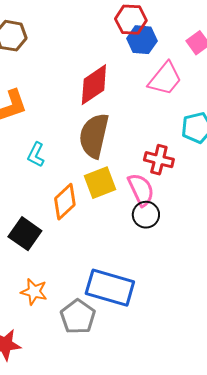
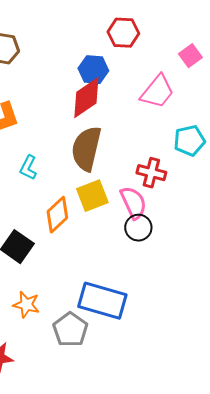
blue hexagon: (142, 40) -> (93, 70), moved

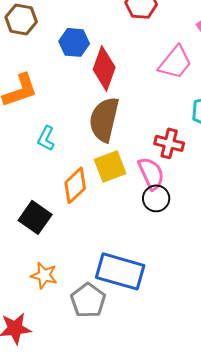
blue hexagon: (93, 70) -> (74, 42), moved
red diamond: (86, 98) -> (104, 68), turned -36

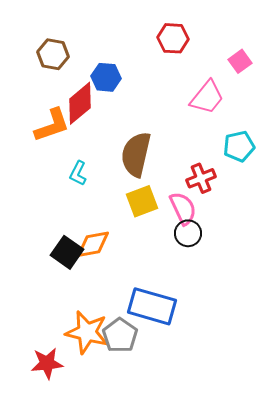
red diamond: (104, 68) -> (80, 103), moved, turned 30
red cross: (169, 143) -> (201, 178), turned -36
orange diamond: (75, 185) -> (93, 244), moved, turned 33
orange star: (44, 275) -> (87, 332), moved, size x1.6

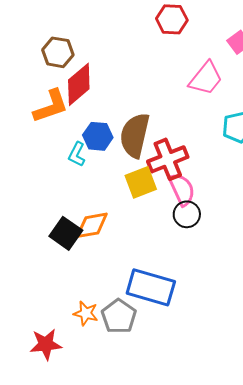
brown hexagon: (53, 54) -> (58, 52), moved
blue hexagon: (106, 77) -> (98, 136), moved
red cross: (201, 178) -> (168, 159), moved, size x1.4
orange star: (87, 332) -> (86, 313), size x0.6

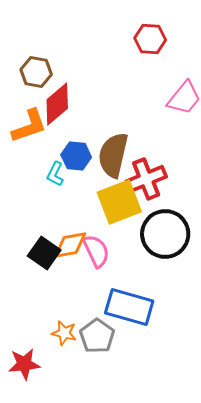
yellow square: (141, 182) -> (119, 202), size x1.4
pink semicircle: (182, 189) -> (96, 251), moved
black circle: (187, 214) -> (165, 234), size x1.8

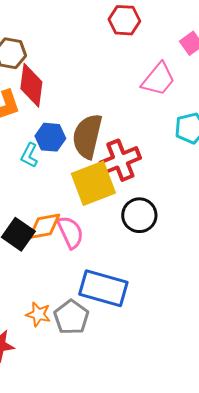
red diamond: (57, 104) -> (31, 85), turned -42
black circle: (165, 234) -> (139, 215), size x0.7

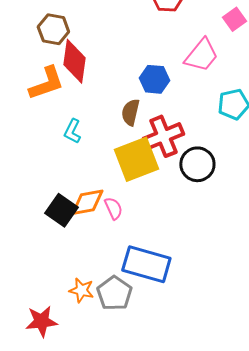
brown semicircle: (87, 136) -> (130, 112), size x0.6
blue hexagon: (50, 137) -> (154, 79), moved
black circle: (139, 215) -> (197, 164), moved
pink semicircle: (70, 232) -> (113, 208), size x0.7

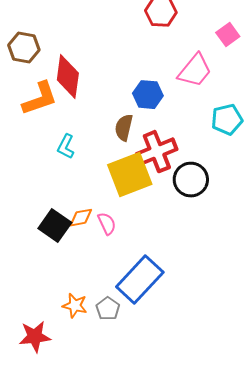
brown hexagon: (53, 29) -> (24, 48), moved
orange diamond: (87, 202) -> (81, 218), size x0.7
blue rectangle: (146, 264) -> (140, 280), turned -63
gray pentagon: (114, 293) -> (108, 309), size x0.7

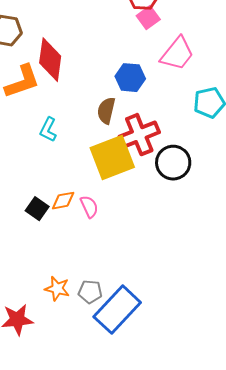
pink square: (228, 35) -> (148, 18), moved
black square: (55, 226) -> (37, 209), size x0.7
blue rectangle: (140, 280) -> (117, 310), moved
gray pentagon: (108, 309) -> (90, 292), turned -30

